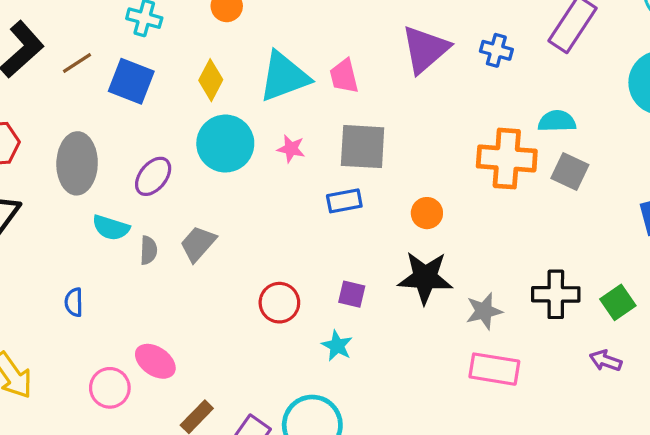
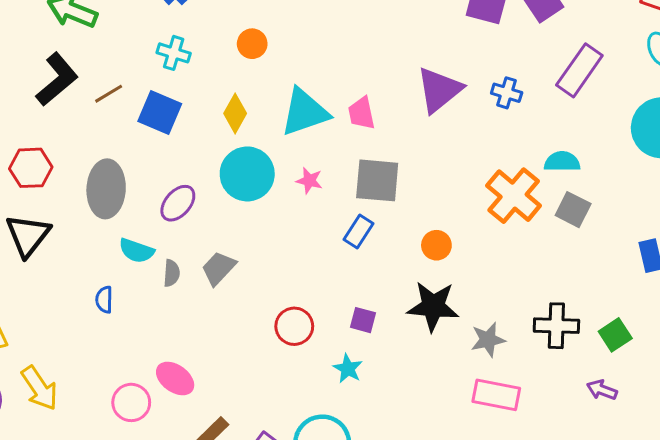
orange cross: (507, 159) -> (514, 196), turned 34
blue rectangle: (344, 201) -> (358, 231), turned -48
blue semicircle: (74, 302) -> (104, 300), moved

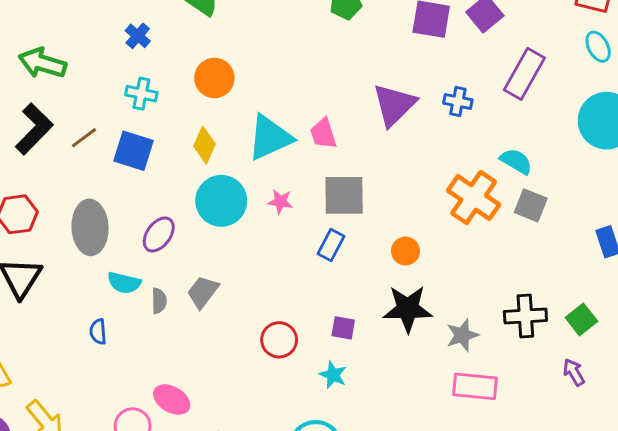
orange circle: (252, 44) -> (214, 78), size x1.4
cyan semicircle: (562, 162) -> (516, 161), turned 36
purple arrow: (602, 390) -> (574, 372), turned 44

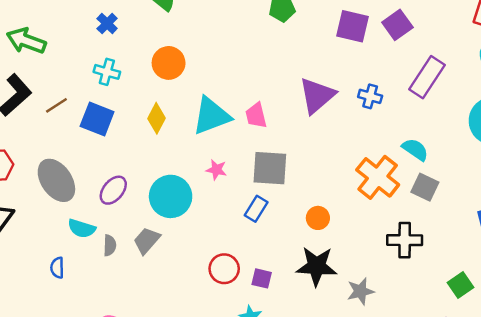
cyan circle: (221, 201) -> (171, 196), moved
gray ellipse: (90, 227) -> (56, 180), turned -36
black cross: (525, 316) -> (405, 240), moved
red circle: (279, 340) -> (224, 269), moved

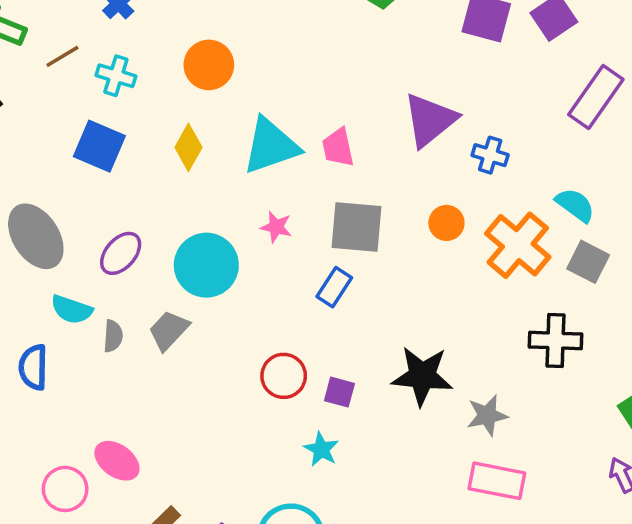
blue cross: (370, 96) -> (490, 155), moved
brown line: (56, 105) -> (62, 56), moved
orange circle: (318, 218) -> (446, 223), moved
blue semicircle: (57, 268) -> (33, 367), size x1.4

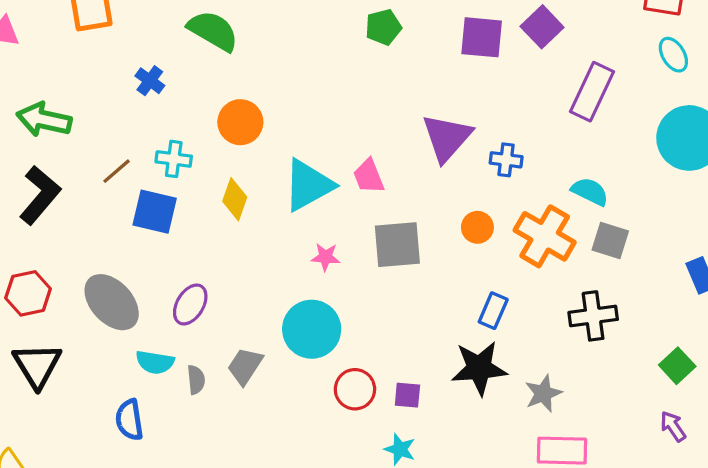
brown line: (62, 56) -> (117, 171), moved
cyan cross: (116, 76) -> (174, 159), moved
cyan circle: (206, 265) -> (312, 329), moved
blue rectangle: (334, 287) -> (493, 311), moved

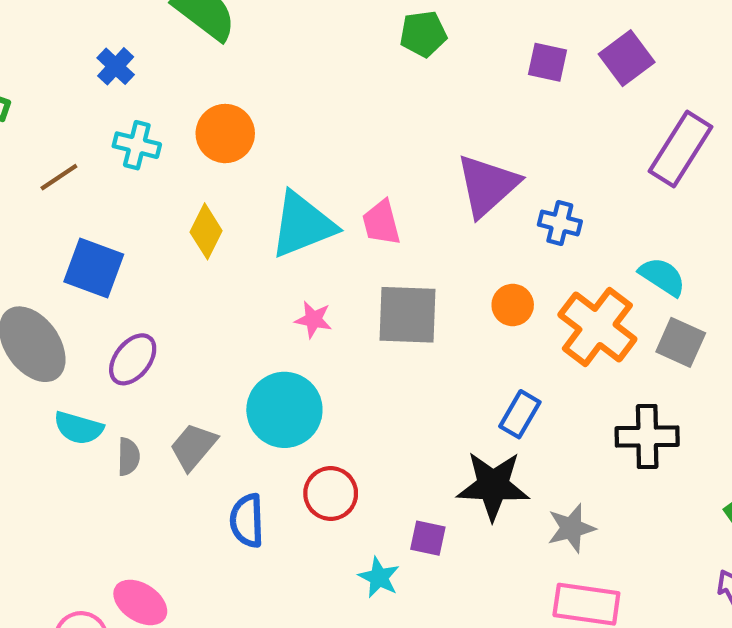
purple square: (482, 37) -> (548, 62), size x0.7
cyan cross: (174, 159) -> (137, 145), moved
blue square: (155, 212) -> (94, 268), moved
purple square: (407, 395) -> (428, 538), moved
blue semicircle: (129, 420) -> (247, 521), moved

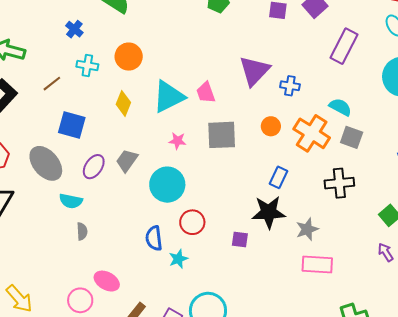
gray trapezoid: (193, 447) -> (127, 161), moved
gray semicircle: (128, 457) -> (82, 231), moved
cyan star: (379, 577) -> (178, 259), moved, turned 30

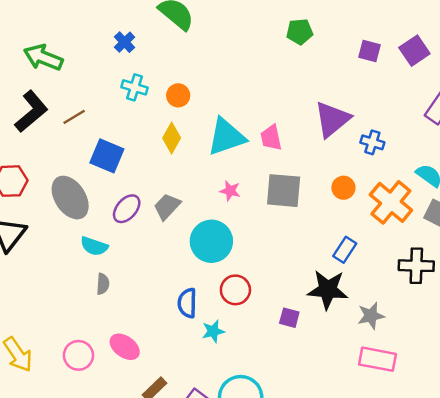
orange circle: (129, 57) -> (178, 95), moved, size x0.7
brown line: (52, 84) -> (74, 117), moved
pink circle: (80, 300) -> (78, 355), moved

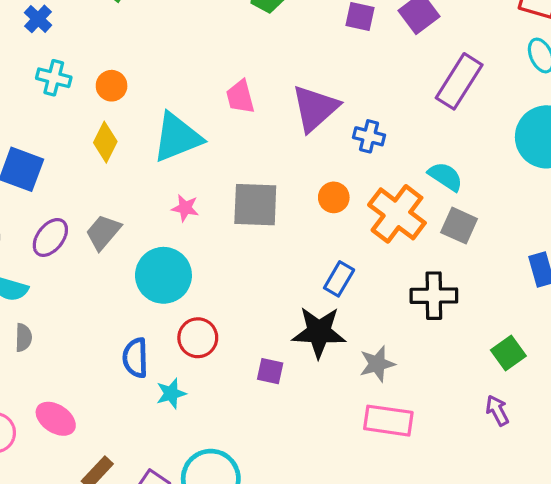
pink trapezoid: (271, 138) -> (240, 97), moved

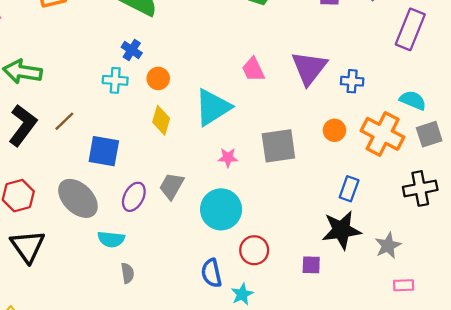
blue cross: (38, 19) -> (132, 50), moved
gray square: (459, 226) -> (429, 134), turned -32
pink rectangle: (388, 421) -> (404, 285), size x0.6

